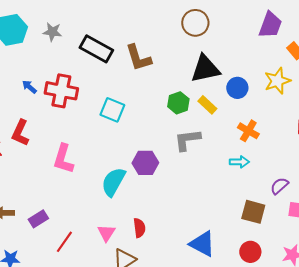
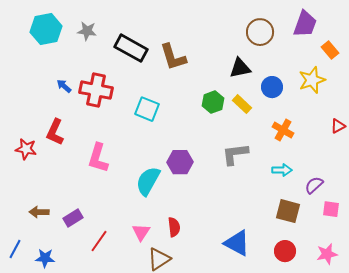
brown circle: (195, 23) -> (260, 32), moved
black triangle: (205, 69) -> (240, 68), size x0.7
gray L-shape: (187, 140) -> (235, 154), moved
cyan arrow: (239, 162) -> (282, 170), moved

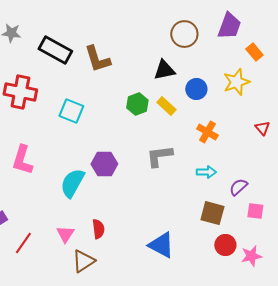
red triangle: (338, 126) -> (262, 128), turned -42
red circle: (285, 251) -> (225, 245), moved

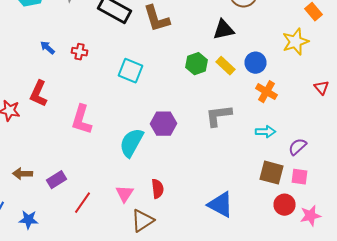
blue circle: (196, 89) -> (256, 63), moved
red cross: (20, 92) -> (80, 52), size x0.5
pink square: (255, 211) -> (300, 177), moved

